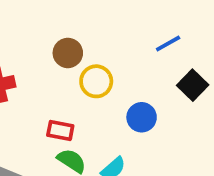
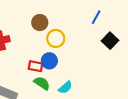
blue line: (168, 44) -> (96, 17), turned -32
blue circle: (142, 117) -> (49, 61), moved

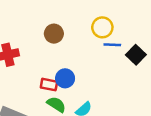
blue line: (96, 17) -> (112, 45), moved, turned 64
yellow circle: (56, 38) -> (102, 27), moved

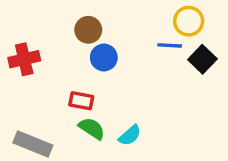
yellow circle: (102, 27) -> (189, 21), moved
blue circle: (65, 78) -> (104, 58), moved

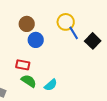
yellow circle: (189, 21) -> (66, 22), moved
blue line: (170, 45) -> (74, 33), turned 56

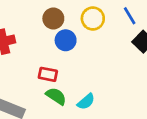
yellow circle: (66, 22) -> (93, 18), moved
blue line: (74, 33) -> (130, 16), moved

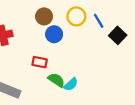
blue line: (130, 16) -> (99, 21), moved
green semicircle: (56, 96) -> (56, 80), moved

